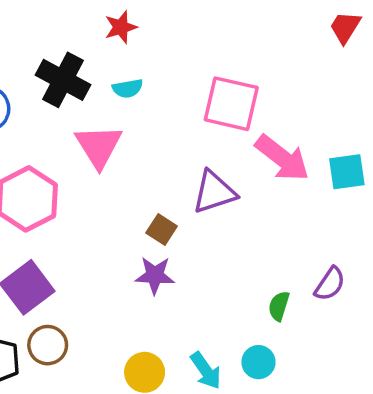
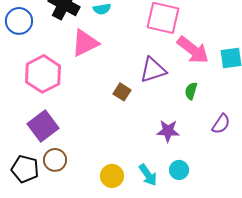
pink triangle: (99, 146) -> (85, 43), turned 36
purple star: (155, 275) -> (168, 131), moved
green semicircle: (279, 306) -> (191, 91), moved

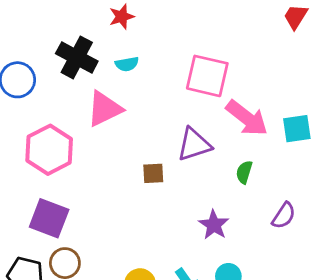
brown square: (122, 92) -> (153, 173), turned -36
purple square: (43, 126) -> (49, 218), turned -32
purple star: (168, 131) -> (214, 225), turned 30

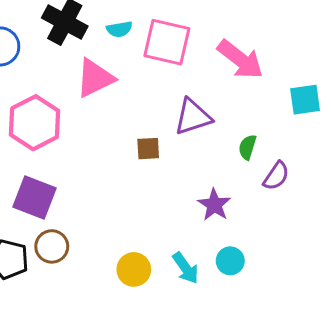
pink square: (207, 76) -> (167, 42), moved
pink arrow: (247, 118) -> (240, 59), moved
purple semicircle: (284, 216) -> (276, 176), moved

